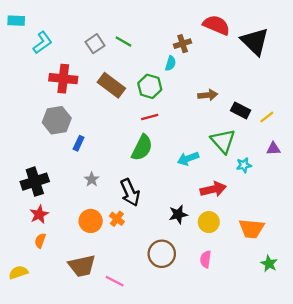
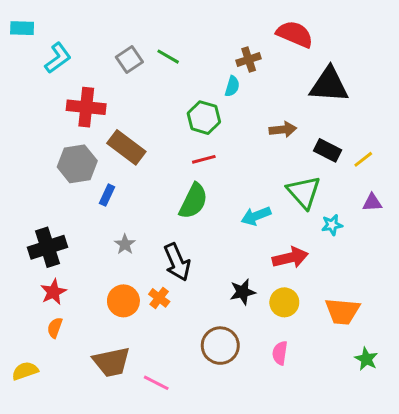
black triangle: (255, 41) -> (329, 85), moved, turned -40
brown rectangle: (111, 85) -> (126, 147), moved

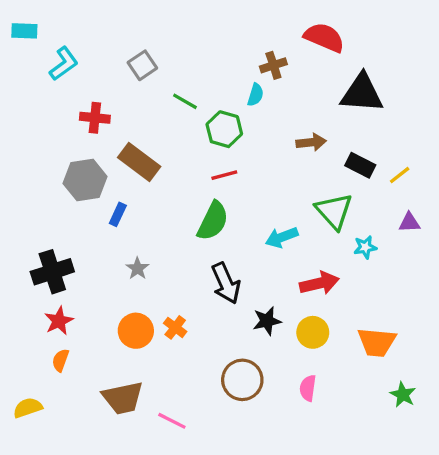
green line: (168, 57) -> (185, 101), moved
red cross: (86, 107) -> (95, 118), size x0.7
black arrow: (177, 262) -> (226, 283), moved

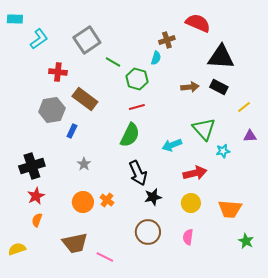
gray square: (142, 65) -> (87, 40), size x1.5
black rectangle: (360, 165) -> (219, 87), moved
black star: (267, 321) -> (153, 197), moved

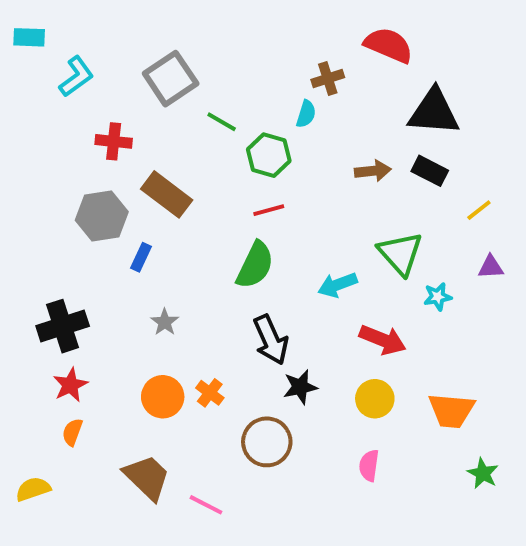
red arrow: (195, 173) -> (383, 340), turned 35
brown circle: (148, 232) -> (267, 442), moved
brown trapezoid: (75, 243) -> (147, 477), turned -124

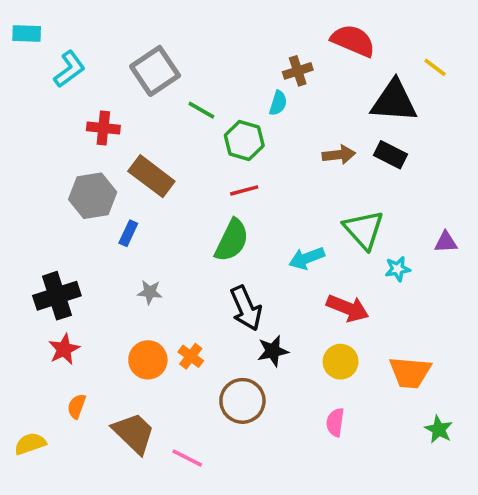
yellow line: (479, 210) -> (435, 67), moved, turned 75
gray star: (165, 322) -> (150, 292), turned -30
orange semicircle: (72, 432) -> (77, 406), moved

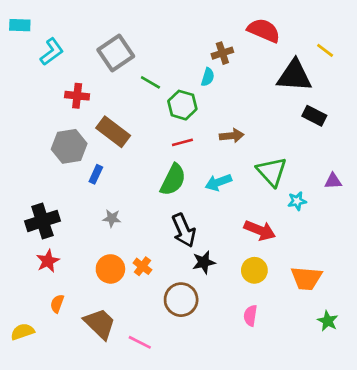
brown arrow: (339, 155) -> (232, 136), moved
black rectangle: (390, 155) -> (314, 116), moved
cyan arrow: (307, 258) -> (218, 182), moved

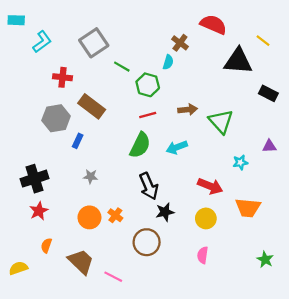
brown cross: (222, 53) -> (180, 43), turned -35
black rectangle: (314, 116) -> (268, 93), moved
green triangle: (272, 172) -> (221, 121), moved
orange trapezoid: (306, 278) -> (248, 208), moved

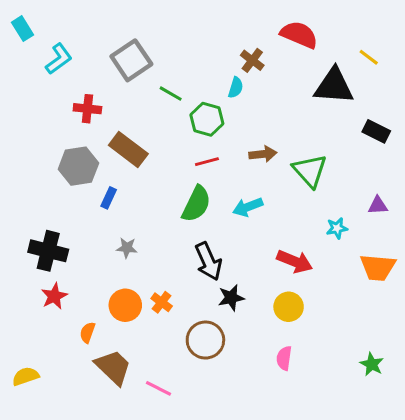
cyan rectangle: (16, 20) -> (22, 29), turned 56
black cross: (34, 179) -> (48, 251), turned 32
orange trapezoid: (248, 208) -> (378, 267), moved
orange semicircle: (46, 245) -> (87, 332), moved

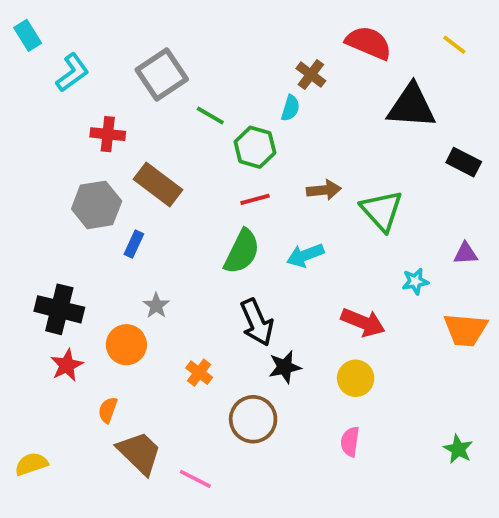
yellow line: (369, 57) -> (454, 45), moved
gray star: (127, 248) -> (156, 306), turned 30
orange circle: (125, 305) -> (126, 345), moved

